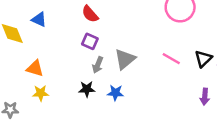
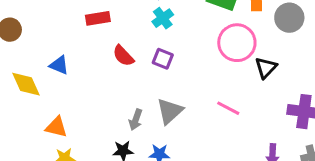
purple square: (90, 41) -> (163, 59), moved
black triangle: (203, 59) -> (266, 68), moved

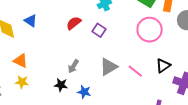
red semicircle: (123, 56) -> (74, 23), turned 84
black triangle: (266, 68) -> (163, 66), moved
gray triangle: (170, 111) -> (109, 67), moved

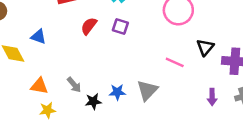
gray arrow: (73, 66) -> (74, 85), moved, turned -56
gray triangle: (109, 67) -> (147, 90), moved
blue star: (84, 92) -> (117, 92), moved

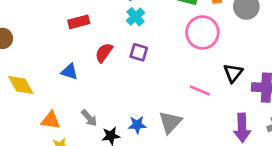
blue triangle: (38, 37) -> (70, 72), moved
purple arrow: (212, 97) -> (242, 128), size x1.5

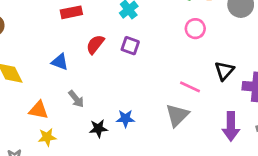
pink circle: (202, 32) -> (195, 29), size x0.6
gray arrow: (89, 118) -> (76, 99), moved
gray triangle: (170, 122) -> (177, 115), moved

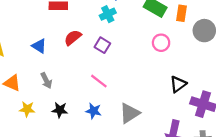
pink line: (190, 87) -> (99, 81), moved
blue star: (125, 119) -> (94, 111), moved
yellow star: (47, 137) -> (27, 109), moved

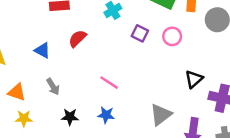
purple square: (102, 45) -> (140, 33), moved
yellow star: (27, 109) -> (24, 118), moved
gray triangle: (130, 113) -> (161, 115), moved

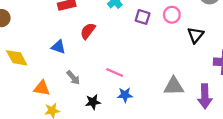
black triangle: (194, 79) -> (195, 35), moved
pink line: (109, 83) -> (115, 72), moved
gray triangle: (161, 115) -> (174, 86), turned 45

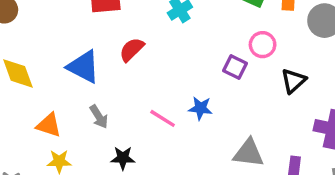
purple square: (143, 17) -> (235, 67), moved
blue triangle: (58, 47) -> (83, 67), size x1.5
blue star: (125, 95) -> (200, 108), moved

